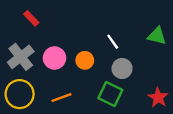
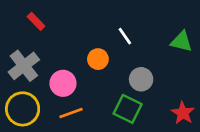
white line: (113, 42) -> (125, 36), moved
pink circle: (54, 58) -> (63, 83), moved
orange circle: (85, 60) -> (98, 59), moved

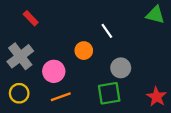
green triangle: (181, 42) -> (155, 15), moved
yellow circle: (23, 109) -> (19, 93), size x0.7
green square: (128, 109) -> (109, 93), turned -35

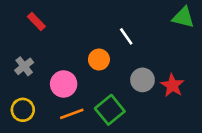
gray cross: (20, 56) -> (24, 66), size x0.6
green square: (109, 93) -> (110, 110), moved, turned -30
red star: (156, 97) -> (172, 85), moved

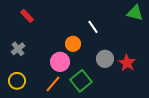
pink circle: (64, 84) -> (60, 62), moved
orange line: (72, 114) -> (53, 84), turned -30

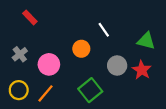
green triangle: (135, 13) -> (146, 41), moved
pink circle: (60, 62) -> (49, 64), moved
orange line: (53, 84) -> (46, 93), moved

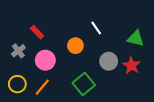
red rectangle: (30, 17) -> (37, 32), moved

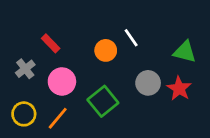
orange circle: (75, 46) -> (106, 50), moved
green square: (84, 84) -> (103, 101), moved

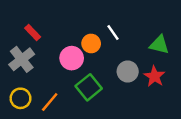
red rectangle: (51, 43) -> (33, 33), moved
gray cross: (25, 69) -> (22, 59), size x1.5
pink circle: (62, 81) -> (72, 58), moved

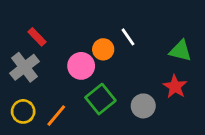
gray circle: (128, 71) -> (143, 106), moved

